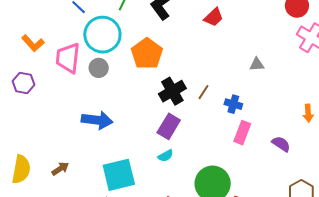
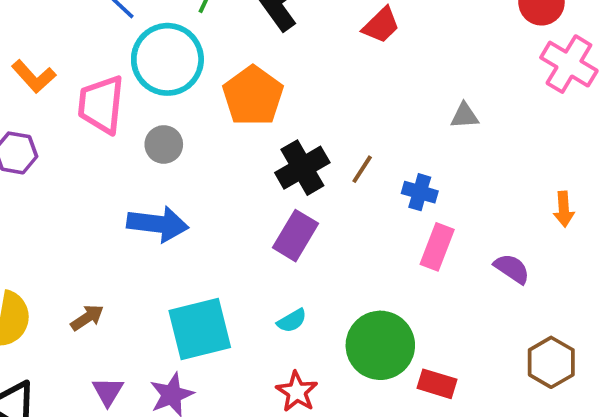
gray circle: (99, 68) -> (164, 144), moved
cyan semicircle: (166, 156) -> (292, 321), moved

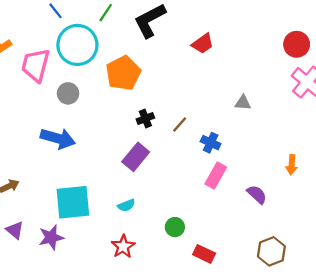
black cross: (302, 168) -> (145, 119), size x0.6
green circle: (380, 345) -> (175, 227), size x0.5
purple triangle: (108, 391) -> (15, 230), turned -30

